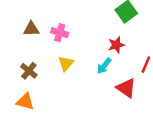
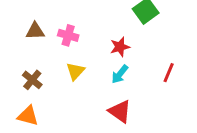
red star: (116, 45) -> (120, 47), moved
red triangle: (126, 88) -> (120, 111), moved

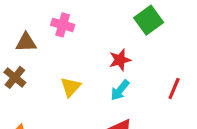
pink cross: (68, 35) -> (63, 25), moved
brown cross: (32, 80) -> (15, 77), moved

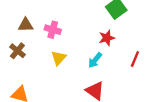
pink cross: (63, 25) -> (53, 30), moved
red star: (120, 60) -> (107, 38), moved

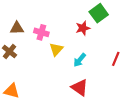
red star: (107, 38) -> (83, 28), moved
yellow triangle: (59, 58) -> (56, 49), moved

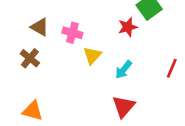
brown triangle: (17, 28) -> (40, 27), turned 32
red triangle: (80, 88) -> (124, 107), turned 36

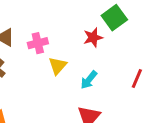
pink cross: (72, 33) -> (38, 43), turned -30

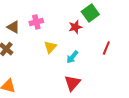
pink cross: (38, 43) -> (36, 22), moved
red line: (137, 78) -> (106, 48), moved

